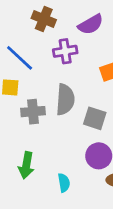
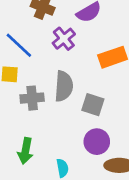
purple cross: (65, 51) -> (64, 39), turned -30

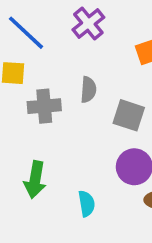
gray semicircle: (64, 86) -> (88, 90), size x0.6

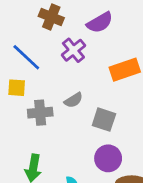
gray semicircle: (88, 90) -> (73, 100), turned 54

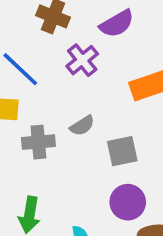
gray square: (104, 120) -> (122, 151), turned -30

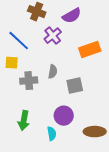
gray semicircle: (82, 126) -> (53, 72), turned -48
purple circle: (128, 202) -> (64, 116), moved

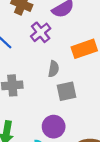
gray semicircle: (53, 72) -> (54, 69), moved

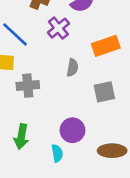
gray square: (67, 91) -> (104, 92), moved

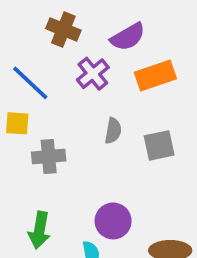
orange rectangle: (106, 46) -> (155, 75), moved
gray square: (104, 92) -> (159, 145), moved

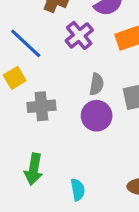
yellow square: (17, 123) -> (15, 78), turned -35
purple circle: (113, 221) -> (97, 116), moved

